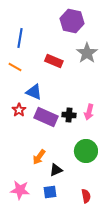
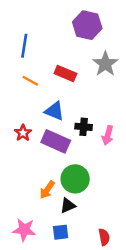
orange line: (15, 67) -> (30, 81), moved
blue triangle: (34, 92) -> (54, 111), moved
black cross: (69, 115) -> (84, 127), moved
green circle: (86, 151) -> (75, 179), moved

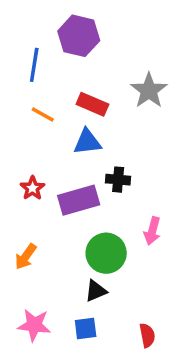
purple hexagon: (87, 25) -> (79, 36), moved
blue triangle: (54, 111) -> (87, 142), moved, turned -30
pink arrow: (108, 135) -> (152, 231), moved
purple rectangle: (56, 141) -> (79, 200), turned -40
orange arrow: (47, 190) -> (26, 257), moved

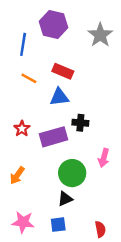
gray star: (149, 91) -> (100, 35), moved

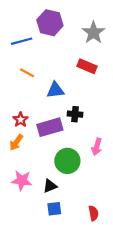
blue line: (23, 44) -> (22, 41), turned 66
red rectangle: (63, 71) -> (87, 66), moved
orange arrow: (17, 175) -> (16, 142), moved
black triangle: (65, 199) -> (50, 186), moved
pink star: (23, 222) -> (22, 181), moved

